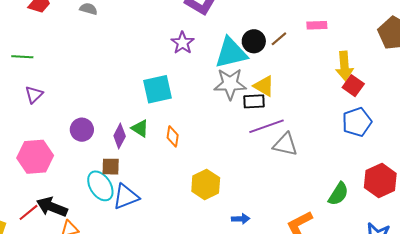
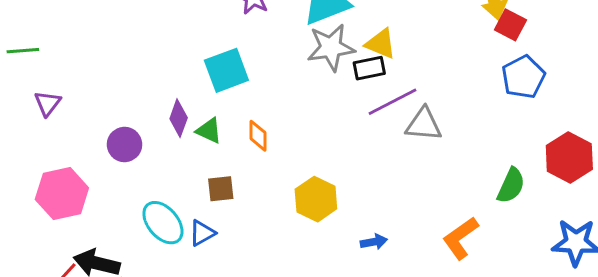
purple diamond: (120, 136) -> (179, 118), moved
brown square: (111, 167) -> (221, 189), moved
blue triangle: (126, 197) -> (202, 233), size x0.7

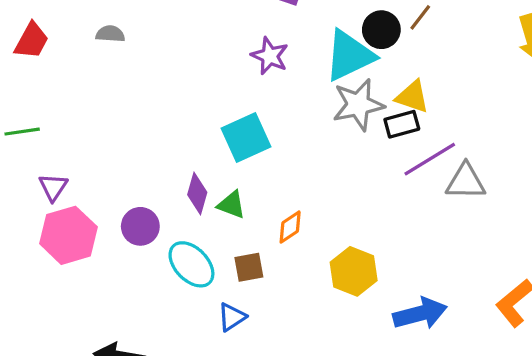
orange diamond: (258, 136) -> (290, 227), moved, turned 60
pink hexagon: (62, 194) -> (68, 235), moved
cyan ellipse: (163, 223) -> (191, 264), moved
blue arrow: (374, 242) -> (420, 314), size x1.8

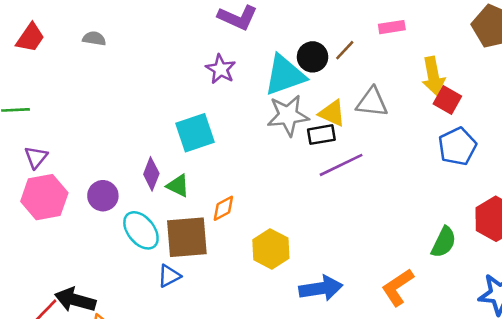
gray triangle: (466, 182) -> (372, 102), moved
brown square: (249, 267) -> (187, 237), size x1.8

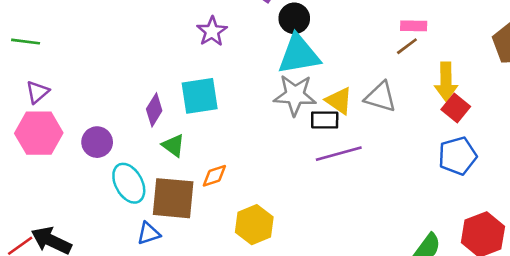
brown line: (345, 50) -> (407, 46), moved
black circle: (313, 57) -> (294, 18), moved
purple star: (221, 69) -> (212, 31), moved
purple diamond: (151, 174) -> (154, 110), moved

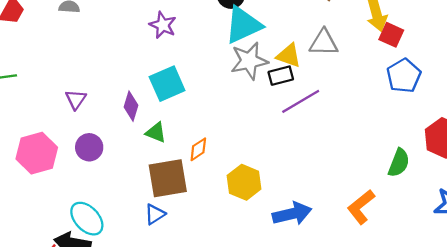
purple triangle: (38, 92) -> (76, 99), moved
cyan ellipse: (129, 183) -> (87, 219), moved

